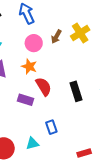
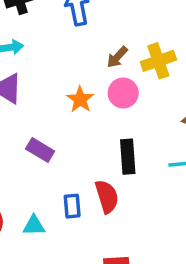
pink circle: (34, 43) -> (123, 93), moved
orange star: (29, 66) -> (80, 99), moved
red semicircle: (44, 87) -> (107, 196), moved

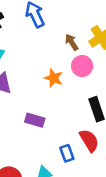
brown arrow: (117, 57) -> (72, 42), turned 119

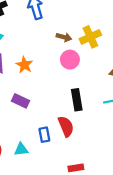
brown arrow: (72, 42) -> (64, 37), turned 128
orange star: (54, 78) -> (24, 65), moved

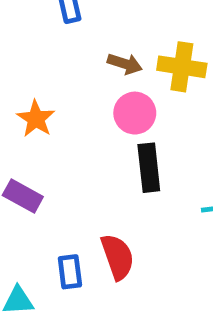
yellow cross: (90, 37) -> (182, 67), turned 30
black rectangle: (77, 100) -> (149, 168), moved

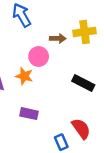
pink circle: (135, 113) -> (39, 56), moved
black rectangle: (149, 168) -> (83, 83), turned -40

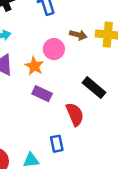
purple rectangle: (29, 114) -> (42, 94), moved
red semicircle: (81, 129) -> (75, 114), moved

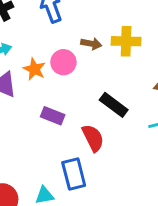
orange star: (34, 66) -> (34, 69), moved
blue rectangle: (57, 144) -> (74, 174), size x1.5

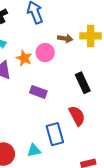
black rectangle: (114, 105) -> (83, 83), turned 30
red semicircle: (93, 138) -> (77, 116), moved

